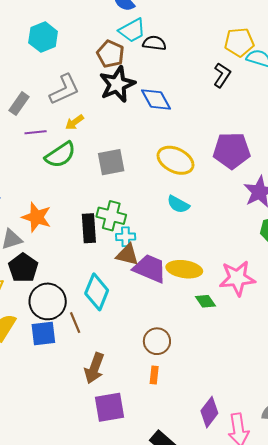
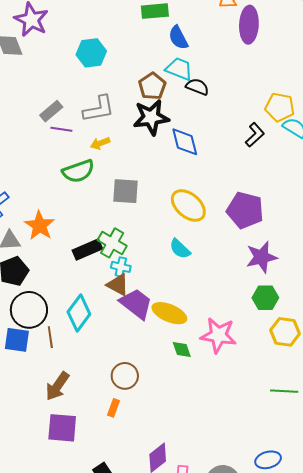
cyan trapezoid: (132, 30) -> (179, 69), turned -144
purple line: (36, 132) -> (61, 129), moved
black rectangle: (89, 228) -> (87, 249), turned 56

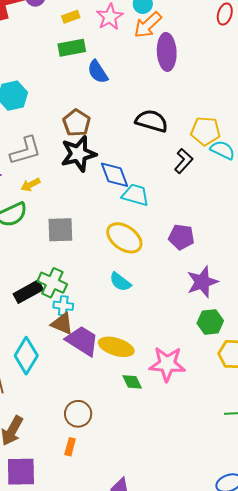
cyan trapezoid: (179, 69) -> (135, 195), moved
black semicircle: (197, 87) -> (152, 121), moved, size x1.4
purple pentagon: (245, 210) -> (181, 237), size x0.7

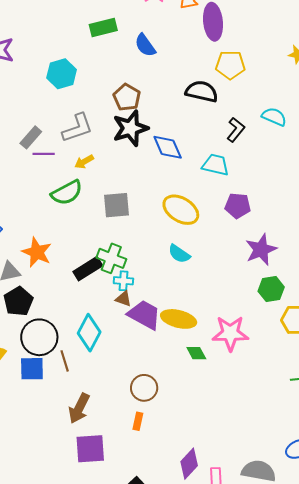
green rectangle: (72, 48) -> (103, 27), moved
yellow pentagon: (206, 131) -> (230, 65), moved
cyan trapezoid: (135, 195) -> (216, 165), moved
brown triangle: (62, 324) -> (123, 299), size x0.7

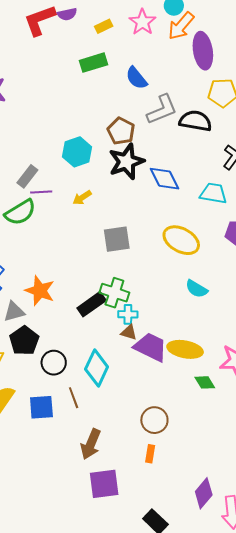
cyan hexagon: (62, 74) -> (77, 152), moved
gray L-shape: (77, 128) -> (162, 109), moved
green semicircle: (67, 193) -> (20, 212), moved
cyan semicircle: (179, 254) -> (197, 289), moved
black circle: (39, 337) -> (54, 363), moved, size x0.7

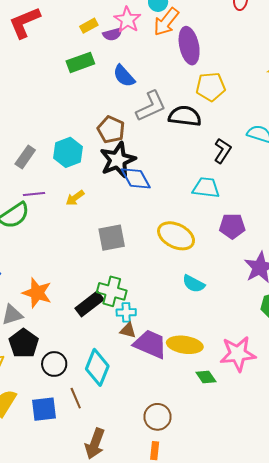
purple semicircle: (67, 14) -> (112, 34), moved
gray rectangle: (27, 176) -> (25, 157), moved
blue diamond: (164, 179) -> (136, 178), moved

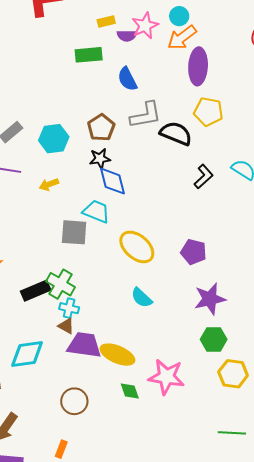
black star: (118, 160) -> (100, 159), size x0.6
cyan trapezoid: (206, 188) -> (96, 212), moved
purple trapezoid: (150, 344) -> (84, 345), turned -30
cyan diamond: (97, 367) -> (27, 354), turned 45
brown circle: (158, 417) -> (74, 401), moved

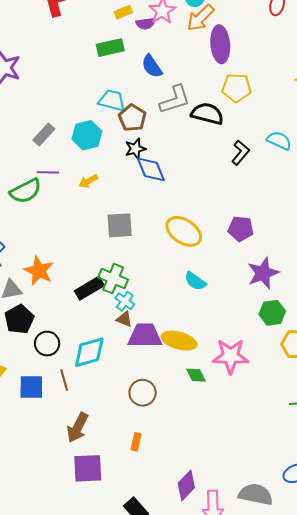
cyan trapezoid: (96, 212) -> (112, 100), moved
cyan cross: (69, 308) -> (125, 301), turned 30

